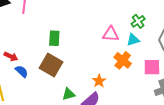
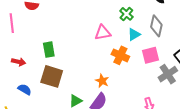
cyan triangle: (133, 40) -> (134, 34), moved
red arrow: (11, 56) -> (19, 62), moved

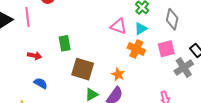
pink triangle: (103, 33) -> (118, 26), turned 30
cyan triangle: (134, 34) -> (141, 29), moved
brown square: (52, 76) -> (83, 69), moved

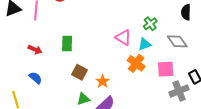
gray diamond: (172, 19) -> (177, 41), turned -60
brown square: (83, 69) -> (80, 72), size x0.7
orange star: (118, 74) -> (103, 81), moved

